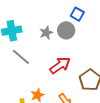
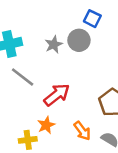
red arrow: (60, 65) -> (57, 95), moved

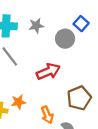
gray star: (54, 44) -> (36, 26), moved
red arrow: (57, 95) -> (48, 72), moved

